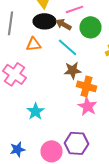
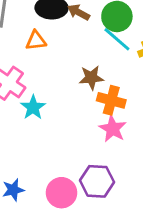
cyan line: (68, 47) -> (117, 39), moved
cyan star: (36, 111) -> (33, 107), moved

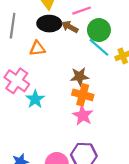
orange cross: (111, 100) -> (83, 95), moved
pink star: (113, 129) -> (83, 115), moved

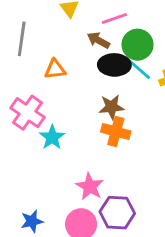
black ellipse: (49, 24) -> (114, 65), moved
pink star: (83, 115) -> (90, 187), moved

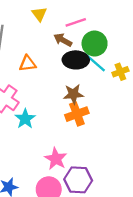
orange cross: (116, 132) -> (77, 114), turned -35

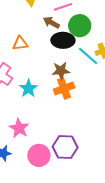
cyan line: (95, 62) -> (88, 56), moved
cyan star: (25, 119) -> (28, 88), moved
pink star: (56, 159) -> (19, 128), moved

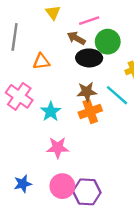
cyan line: (88, 56) -> (117, 95), moved
pink star: (19, 128) -> (58, 148), moved, turned -30
purple hexagon: (65, 147) -> (87, 192), moved

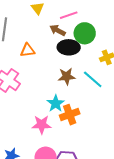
cyan star: (51, 112) -> (56, 104), moved
orange cross: (90, 112) -> (70, 115), moved

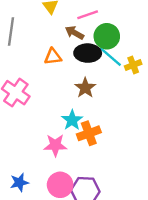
orange triangle: (28, 50) -> (53, 57), moved
brown star: (67, 76) -> (85, 88), turned -30
cyan line: (93, 79) -> (110, 57), moved

